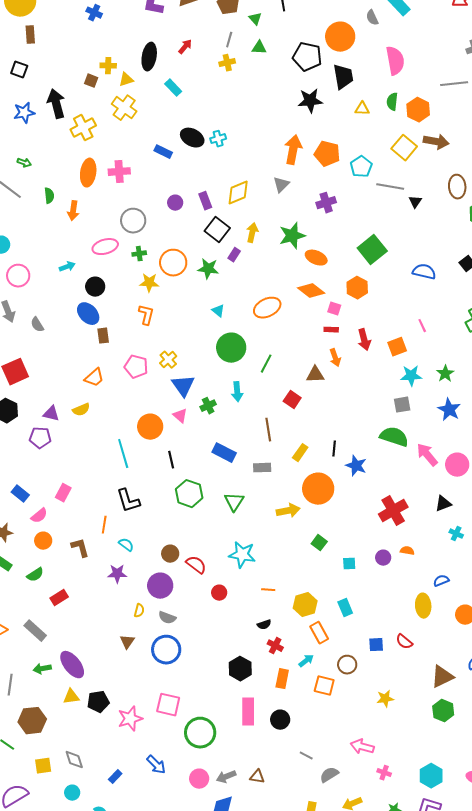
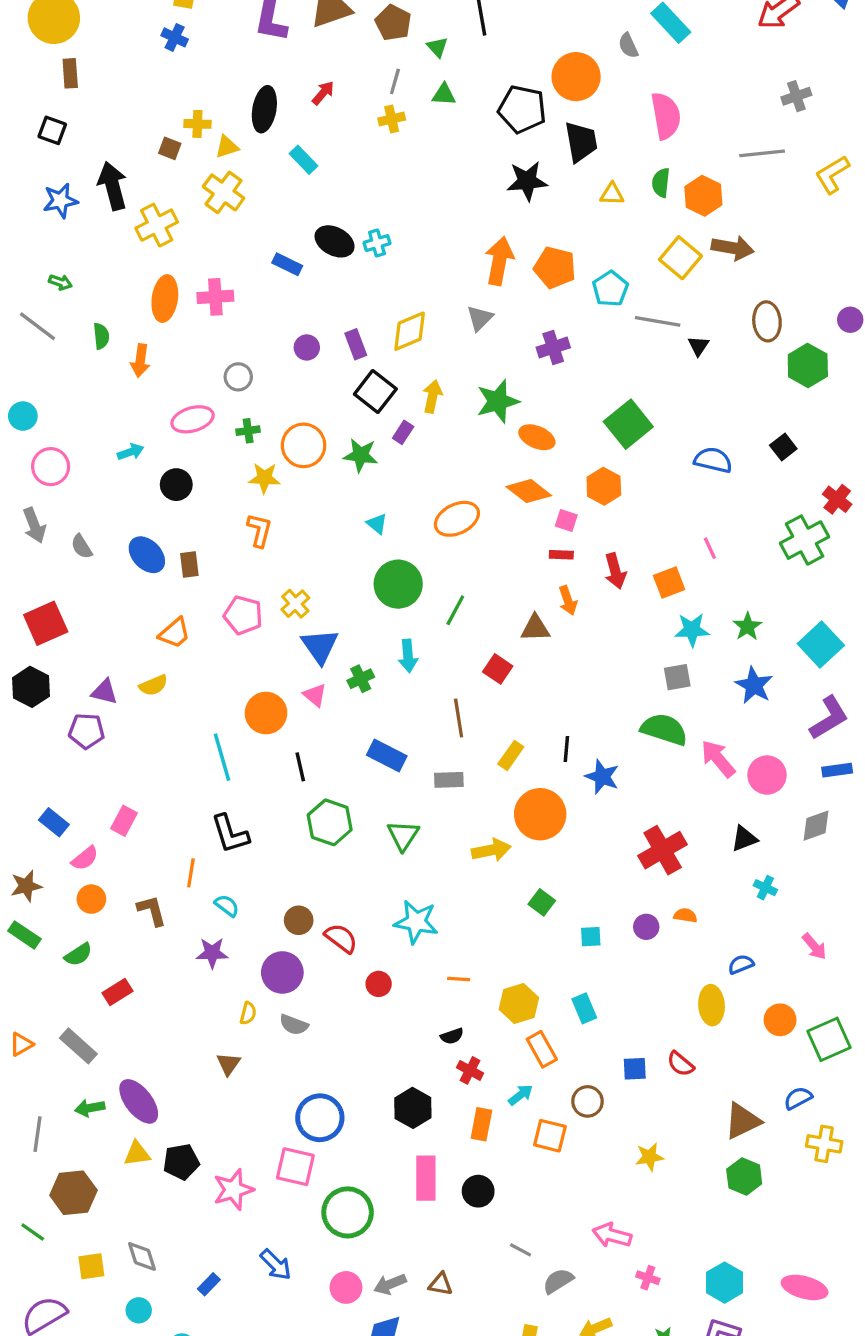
gray circle: (133, 221) -> (238, 377), size x0.7
blue ellipse: (88, 314) -> (147, 555), moved
blue circle: (166, 650) -> (320, 1118), moved

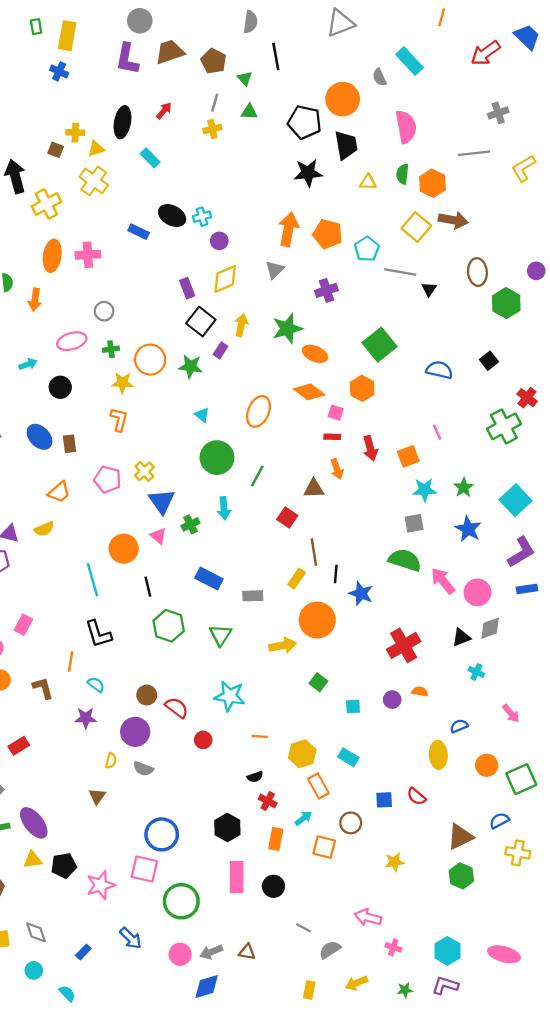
purple circle: (307, 347) -> (219, 241), moved
orange ellipse: (457, 519) -> (258, 411), turned -40
brown line: (459, 718) -> (314, 552), moved
gray diamond: (816, 826) -> (490, 628), moved
cyan rectangle: (584, 1008) -> (348, 757), turned -36

